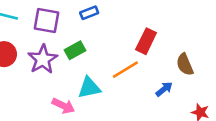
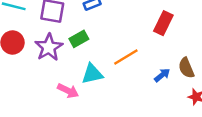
red rectangle: (146, 41) -> (163, 23), moved
brown semicircle: (185, 64) -> (186, 68), moved

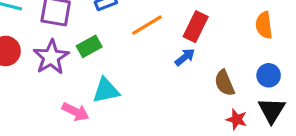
orange line: (126, 57) -> (147, 25), moved
blue arrow: (162, 75) -> (185, 57), moved

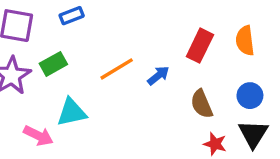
orange line: (147, 25) -> (117, 69), moved
red rectangle: (196, 27) -> (200, 46), moved

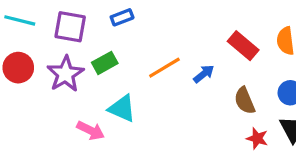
red rectangle: (200, 46) -> (243, 46), turned -76
cyan triangle: (72, 112) -> (122, 108), turned 36

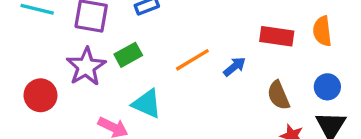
red rectangle: (243, 46) -> (277, 36), turned -32
red circle: (18, 68) -> (40, 95), moved

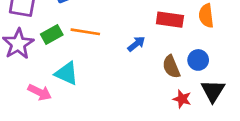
orange line: (192, 60) -> (85, 32), moved, turned 40
blue circle: (327, 87) -> (198, 60), moved

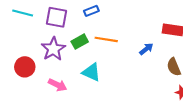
pink arrow: (40, 92) -> (58, 85), moved

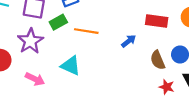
green rectangle: (80, 42) -> (58, 22), moved

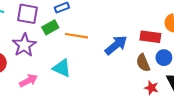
red rectangle: (157, 21) -> (150, 37), moved
blue arrow: (129, 41) -> (116, 45), size x1.6
pink arrow: (35, 79) -> (28, 81), turned -54

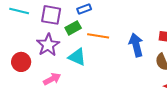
blue arrow: (116, 45) -> (136, 45), turned -65
cyan triangle: (62, 68) -> (77, 57), moved

